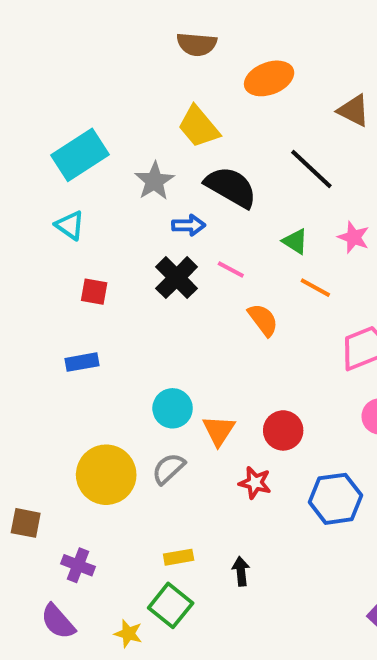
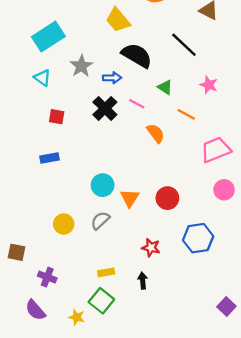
gray star: (154, 181) -> (81, 66), moved
green triangle: (295, 241) -> (165, 87), moved
yellow circle: (106, 475) -> (64, 224), size x0.6
red star: (255, 483) -> (151, 248), moved

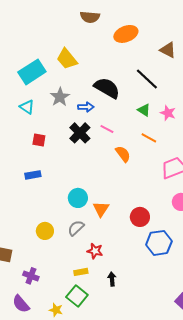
yellow trapezoid: (118, 20) -> (67, 59), moved
green triangle: (165, 87) -> (144, 110), moved
red circle: (167, 198) -> (140, 217), moved
red star: (151, 248) -> (95, 251), moved

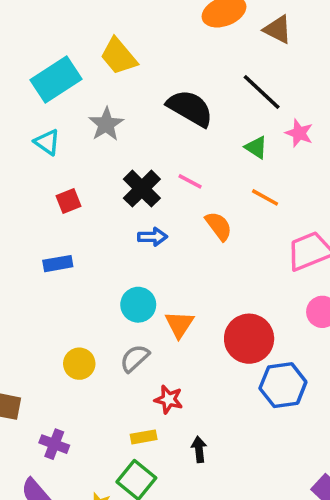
brown triangle: (168, 50) -> (278, 29), moved
blue arrow: (86, 107) -> (153, 237), moved
pink star: (168, 113) -> (299, 133), moved
red square: (39, 140) -> (69, 201), turned -32
red circle: (140, 217) -> (249, 339), size x1.4

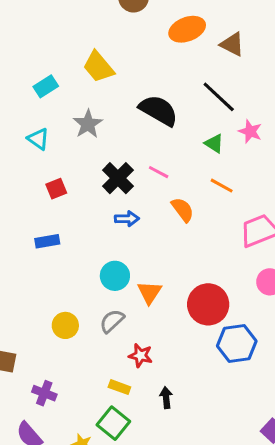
cyan rectangle: (56, 80) -> (46, 86), size x0.6
yellow rectangle: (144, 437) -> (119, 387), turned 30

